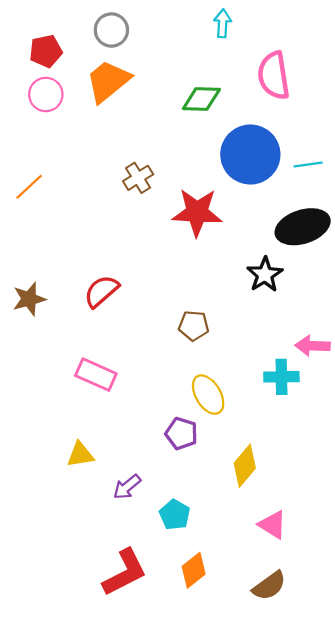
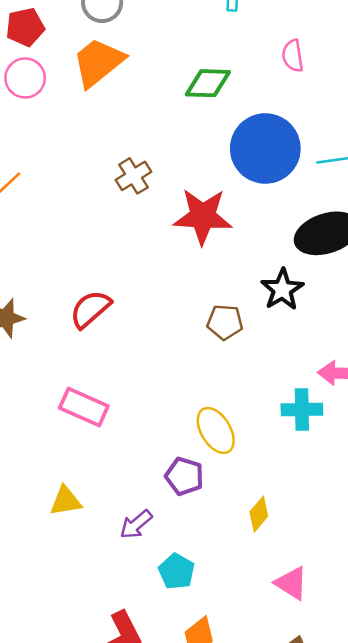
pink semicircle: (274, 76) -> (293, 56), size x0.6
brown pentagon: (194, 326) -> (225, 322), moved
yellow diamond: (245, 466) -> (259, 514), size x0.7
purple arrow: (127, 487) -> (136, 524), moved

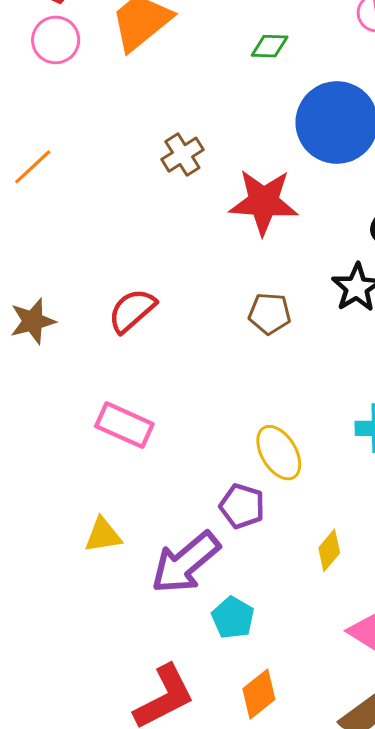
green diamond: (208, 83) -> (270, 46), size x0.7
brown pentagon: (225, 322) -> (270, 314), moved
purple arrow: (136, 524) -> (186, 563), size x1.8

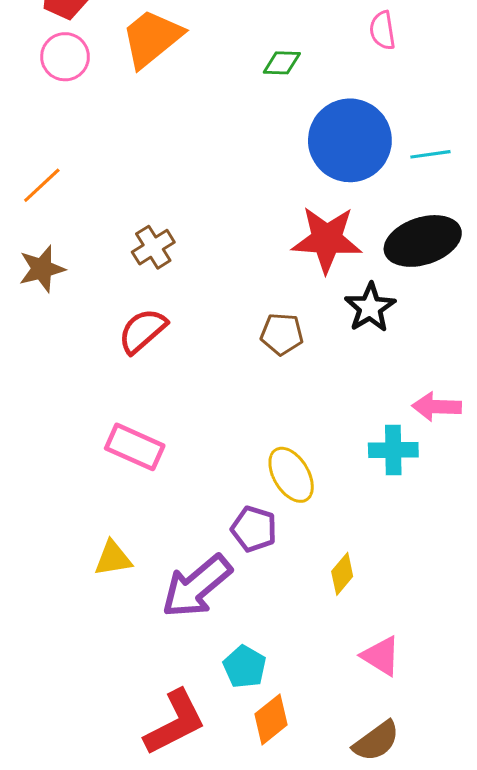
brown cross: (182, 155) -> (153, 247), moved
red star: (263, 202) -> (327, 239), moved
brown star: (33, 321) -> (42, 269), moved
cyan pentagon: (233, 618) -> (245, 667), moved

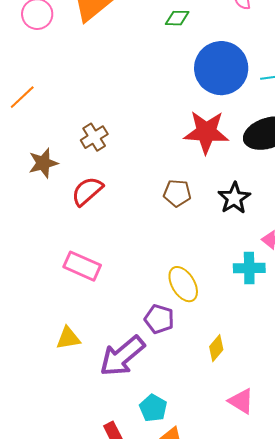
brown star: (42, 269) -> (43, 163), moved
black star: (370, 308) -> (234, 198), moved

